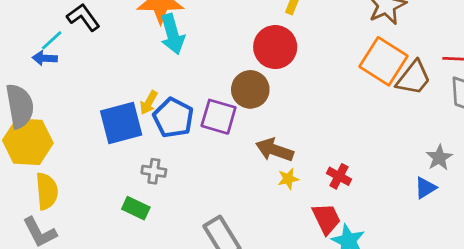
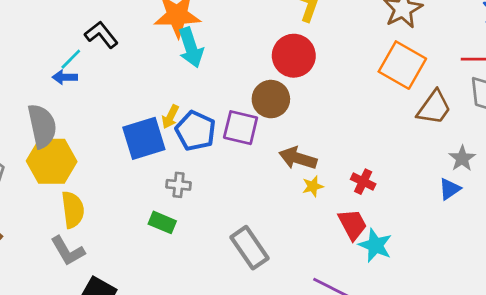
brown trapezoid: (414, 78) -> (434, 108), moved

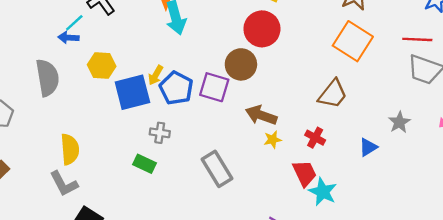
brown trapezoid: (434, 108) -> (333, 94), moved
yellow hexagon: (52, 161) -> (102, 65), moved, size x0.7
blue triangle: (450, 189) -> (368, 147), moved
gray rectangle: (249, 248) -> (217, 169), moved

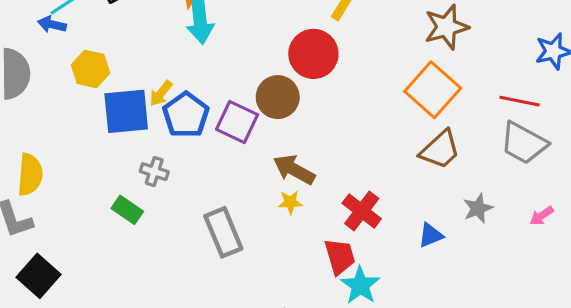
brown trapezoid: (333, 94) -> (440, 150), moved
red cross: (315, 138) -> (362, 211), size x1.4
yellow star: (273, 140) -> (290, 202), moved

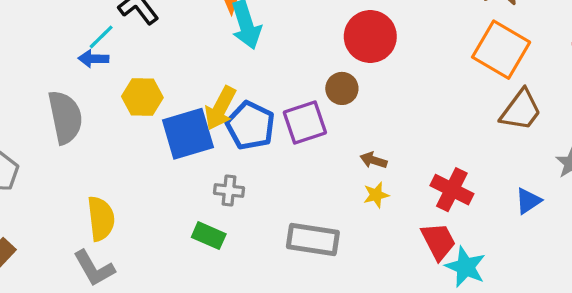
yellow arrow: (161, 93) -> (220, 108), size x1.5
brown circle: (278, 97) -> (342, 88), size x0.7
purple square: (237, 122) -> (305, 122), turned -33
brown arrow: (294, 170) -> (374, 160), size x0.6
gray rectangle: (223, 232) -> (313, 239), turned -48

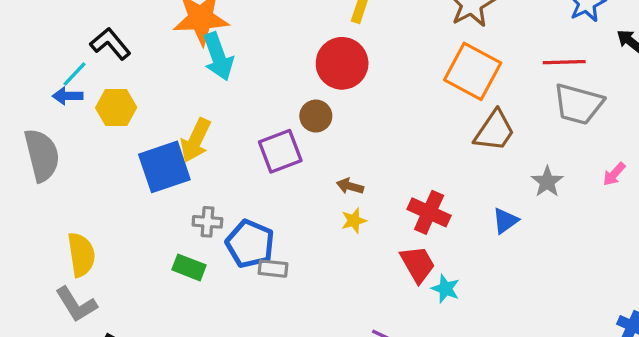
yellow hexagon: (142, 97) -> (116, 108), moved
blue pentagon: (250, 126) -> (250, 244), moved
gray rectangle: (313, 239) -> (273, 269), moved, size x0.6
cyan star: (466, 267) -> (445, 289), size x0.7

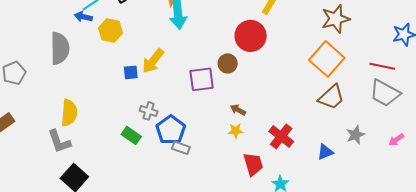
blue square: (164, 167) -> (131, 72), size x0.5
red trapezoid: (418, 264) -> (253, 164), moved

